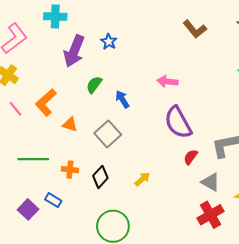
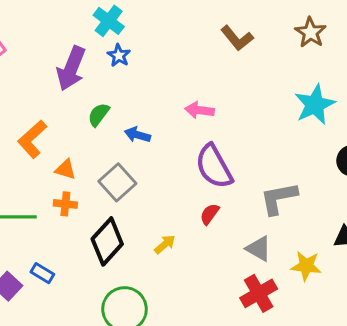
cyan cross: (55, 16) -> (109, 21), moved, turned 35
blue arrow: (122, 99) -> (137, 135), turned -42
red semicircle: (191, 157) -> (210, 214), moved
orange cross: (70, 170) -> (65, 204), moved
black diamond: (100, 177) -> (107, 241), size x1.5

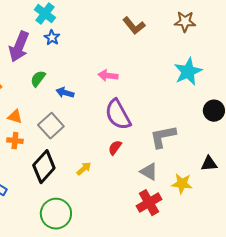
brown star: (310, 32) -> (185, 22), turned -30

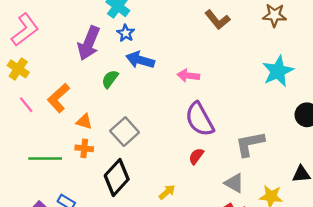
blue arrow: (65, 93) -> (140, 60), moved, size x1.4
yellow arrow: (84, 169) -> (167, 192), moved

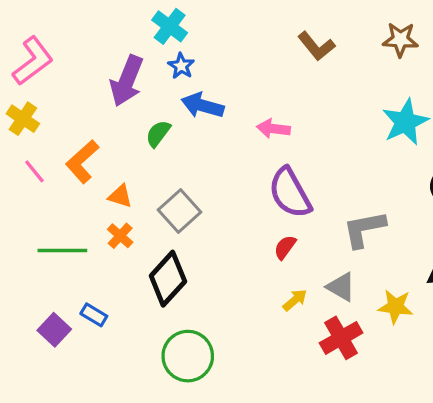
orange cross: (84, 148) -> (120, 236), turned 36
yellow arrow: (167, 192) -> (295, 300), moved

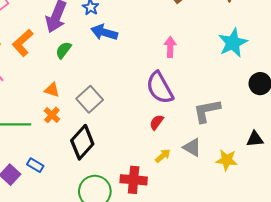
pink arrow: (273, 129) -> (170, 47), moved, turned 84
green semicircle: (158, 134) -> (63, 50), moved
orange L-shape: (82, 162) -> (23, 43), moved
red cross: (341, 338) -> (134, 180), moved, turned 35

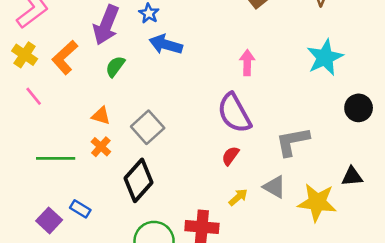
yellow star: (227, 160) -> (317, 202), size x1.4

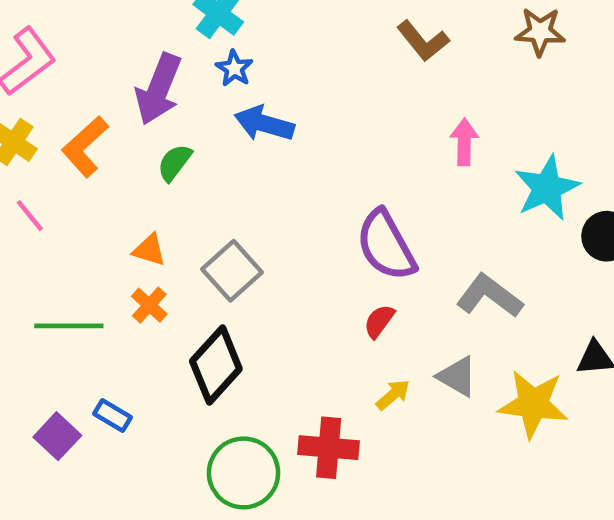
cyan star: (325, 57) -> (547, 188), moved
pink arrow: (247, 63) -> (464, 142), moved
gray L-shape: (293, 142) -> (489, 296), turned 48

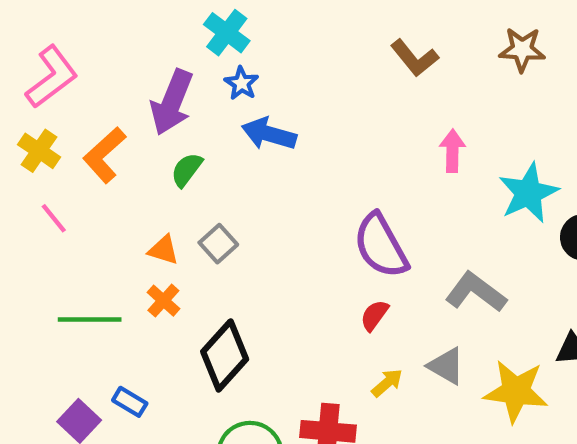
gray square: (232, 271) -> (218, 244), moved, size x0.7

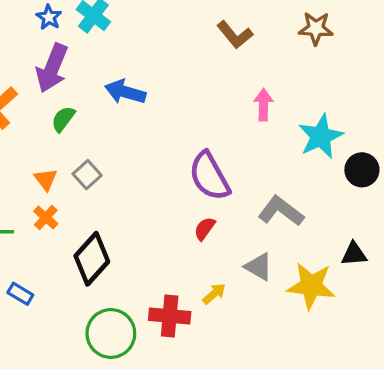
blue star: (242, 83) -> (49, 17), moved
orange triangle: (163, 250) -> (46, 179), turned 35
yellow arrow: (387, 383) -> (214, 294), moved

